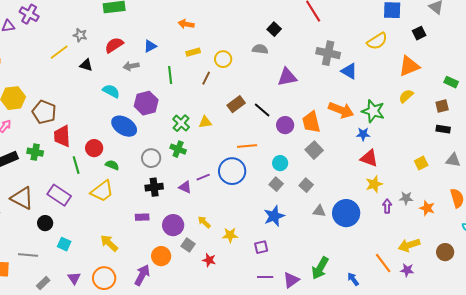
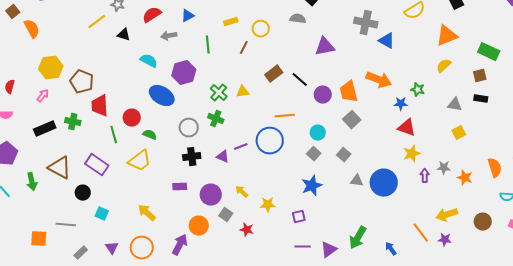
green rectangle: (451, 82) -> (489, 52), size x1.5
green star: (373, 111) -> (418, 90), moved, size x0.6
gray triangle: (453, 160) -> (455, 105), moved

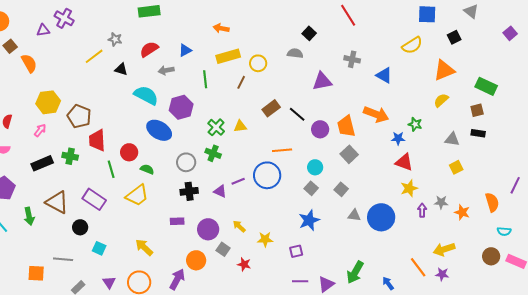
yellow rectangle: (231, 22) -> (228, 56), size x1.6
gray cross: (366, 23) -> (352, 59), moved, size x0.7
cyan semicircle: (149, 61) -> (146, 95), size x1.4
brown circle: (483, 222) -> (491, 256), moved

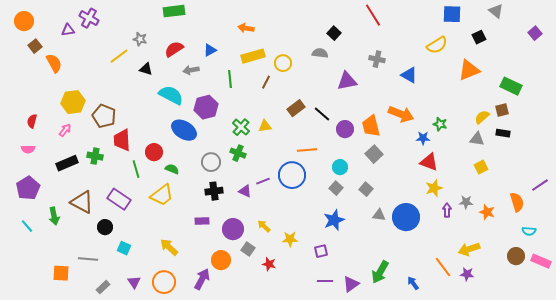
yellow semicircle: (441, 100) -> (482, 117), moved
purple line: (515, 185) -> (540, 185), turned 30

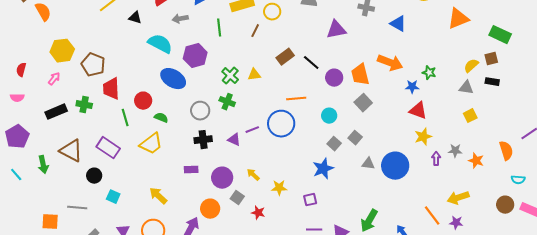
gray square: (336, 188) -> (334, 144), moved

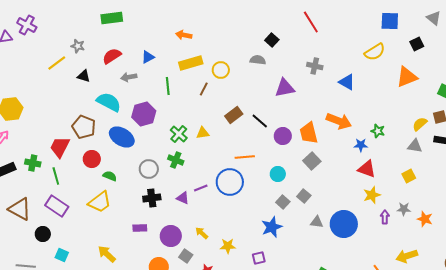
brown pentagon: (93, 65) -> (84, 127), moved
red trapezoid: (111, 89) -> (60, 147), turned 30
yellow square: (470, 116) -> (409, 176), moved
green line: (125, 118) -> (56, 176), moved

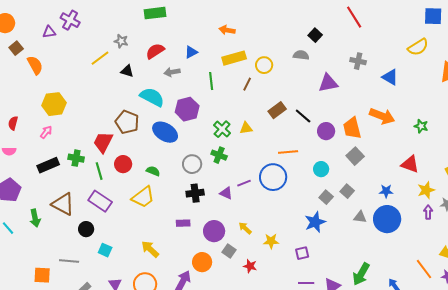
blue star: (361, 145) -> (386, 191), moved
red circle: (92, 159) -> (123, 164), moved
yellow star: (372, 195) -> (426, 190), moved

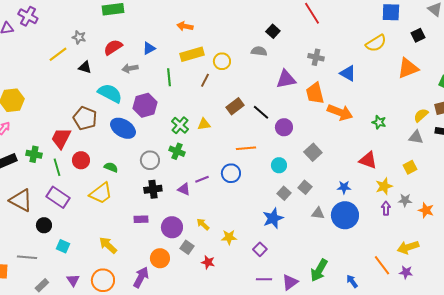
orange trapezoid: (352, 128) -> (315, 93), moved
blue circle: (273, 177) -> (231, 173), size x0.7
purple square: (302, 253) -> (260, 249), turned -32

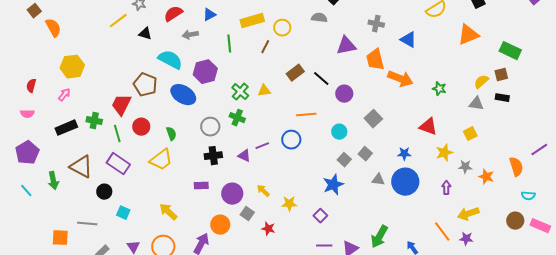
green semicircle: (111, 167) -> (171, 134), turned 48
purple arrow: (386, 208) -> (446, 188), moved

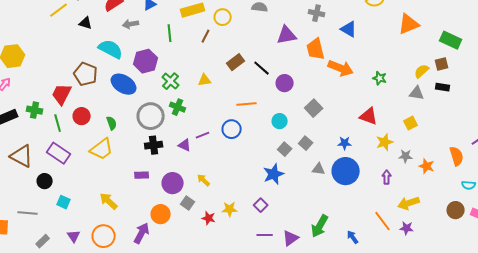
green cross: (240, 92) -> (171, 81), moved
gray circle: (210, 127) -> (151, 116), size x1.4
yellow star: (289, 204) -> (230, 209), moved

